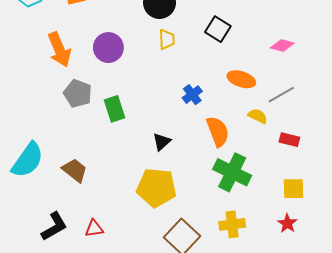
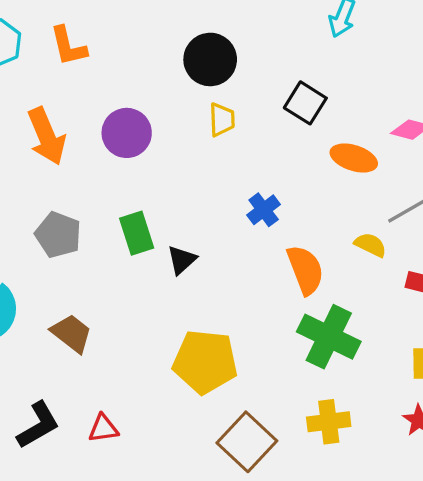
orange ellipse: (241, 79) -> (354, 158), moved
gray pentagon: (78, 94) -> (58, 235), moved
black triangle: (162, 142) -> (182, 260), moved

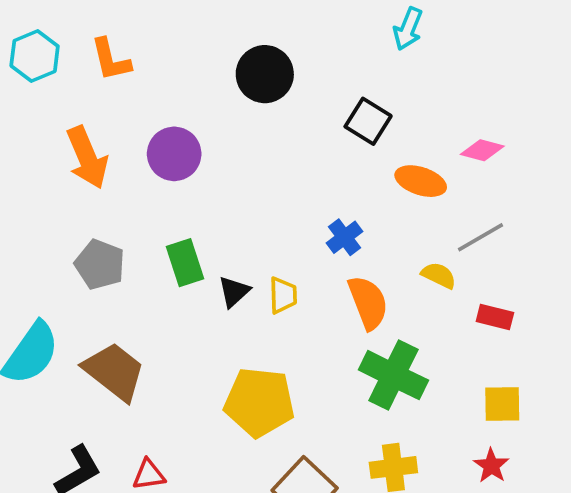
yellow trapezoid: (222, 120) -> (283, 295), moved
blue cross: (264, 210) -> (345, 237), moved
brown trapezoid: (72, 333) -> (114, 371), size x1.4

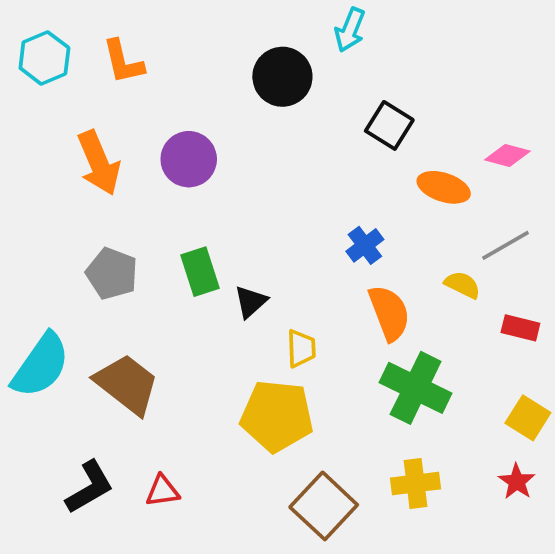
cyan arrow: (408, 29) -> (350, 30), moved
yellow trapezoid: (283, 295) -> (301, 349), moved
yellow square: (502, 404) -> (528, 418), turned 33

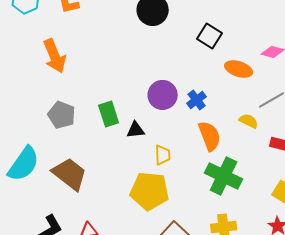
purple circle: (189, 159) -> (163, 95), moved
black triangle: (251, 302) -> (136, 130), turned 36

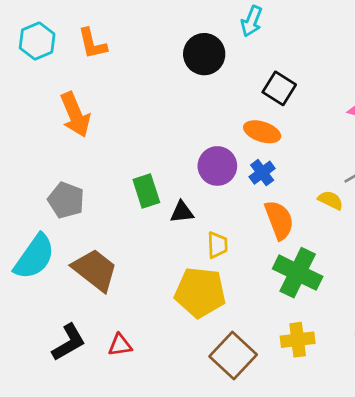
orange ellipse: (239, 69) -> (262, 132), moved
gray pentagon: (62, 115) -> (66, 200), moved

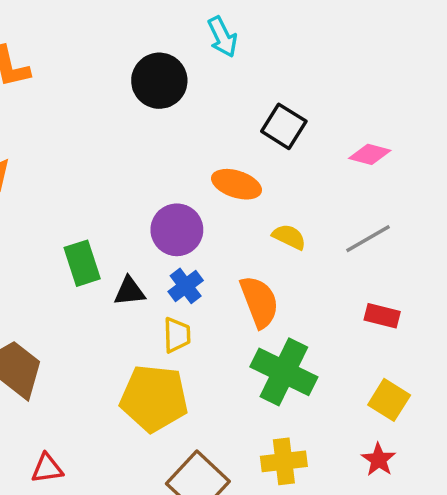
cyan arrow: (252, 21) -> (222, 37), turned -48
black square: (279, 88) -> (284, 126), moved
blue cross: (262, 173) -> (186, 286), moved
yellow semicircle: (331, 200) -> (289, 237), moved

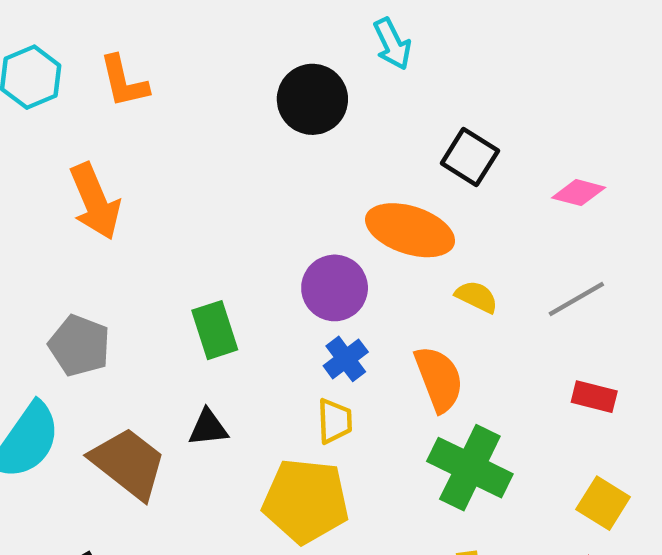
orange ellipse: (236, 184) -> (410, 230), size x1.4
black triangle: (129, 291) -> (208, 428), moved

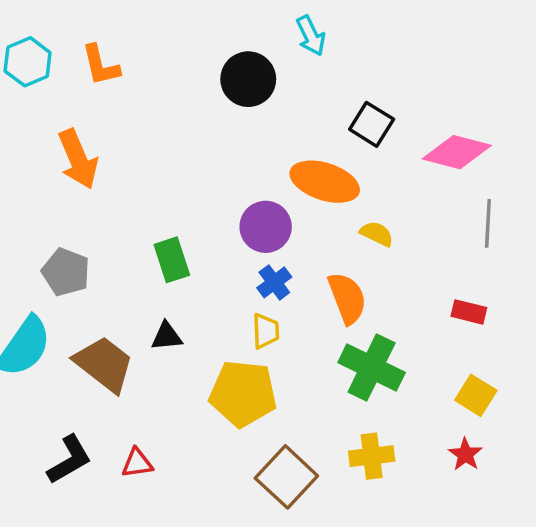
pink diamond: (579, 193) -> (457, 152), size x1.6
gray line: (576, 299) -> (488, 223), moved, turned -57

